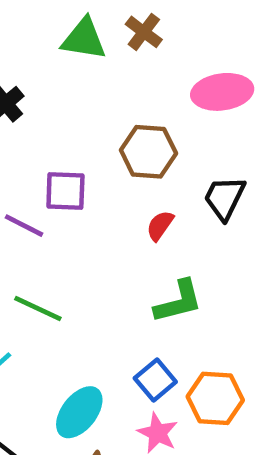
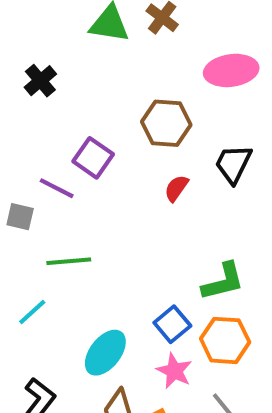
purple square: (65, 191) -> (93, 158), turned 33
green L-shape: (178, 302) -> (223, 282), moved
green line: (38, 309) -> (69, 261), turned -30

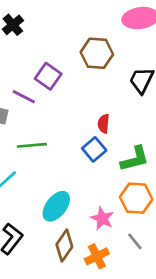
red semicircle: (176, 188) -> (104, 124), moved, turned -30
blue square: (172, 324) -> (94, 149), moved

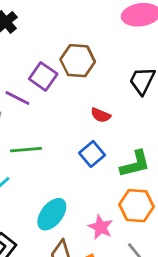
brown hexagon: (97, 53) -> (78, 61), moved
red semicircle: (104, 124) -> (101, 115), moved, turned -72

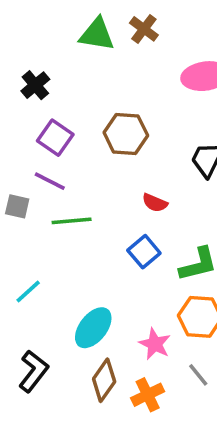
purple square: (43, 76) -> (55, 138), moved
green line: (26, 150) -> (72, 221), moved

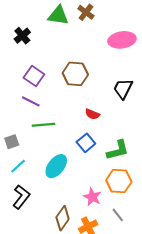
black cross: (35, 85) -> (22, 36), moved
gray square: (17, 206) -> (12, 142), moved, turned -32
cyan ellipse: (93, 328) -> (56, 166), moved
black L-shape: (33, 371) -> (21, 197), moved

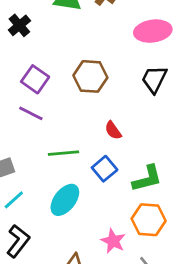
black trapezoid: (123, 89) -> (154, 79), moved
red semicircle: (92, 114) -> (113, 130), turned 32
green line: (43, 125) -> (63, 153), moved

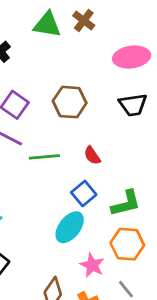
black trapezoid: (154, 79) -> (133, 105), turned -124
green line: (63, 153) -> (44, 157), moved
cyan ellipse: (65, 200) -> (70, 227), moved

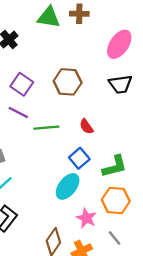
brown cross: (84, 20) -> (79, 14), turned -36
pink ellipse: (132, 57) -> (119, 44), turned -48

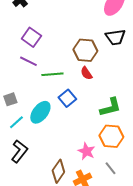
brown hexagon: (68, 82) -> (85, 50), moved
blue square: (79, 158) -> (67, 98), moved
cyan ellipse: (68, 186) -> (40, 112), moved

